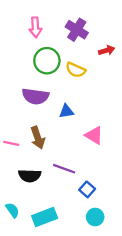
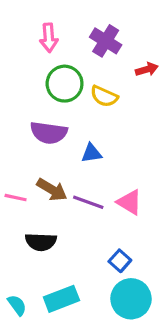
pink triangle: (94, 135) -> (129, 202), moved
brown arrow: (38, 138) -> (52, 190), turned -40
purple line: (64, 169) -> (88, 202), moved
cyan semicircle: (12, 210) -> (17, 305), moved
cyan circle: (95, 217) -> (131, 299), size x1.6

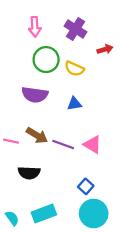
blue triangle: (91, 153) -> (74, 104), moved

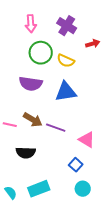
blue triangle: (74, 104) -> (66, 92), size x1.6
pink triangle: (92, 144) -> (87, 140), moved
cyan circle: (94, 214) -> (83, 189), size x0.6

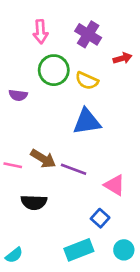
purple semicircle: (31, 84) -> (18, 95), moved, size x0.6
cyan rectangle: (39, 189) -> (79, 250), moved
cyan circle: (83, 189) -> (124, 250), moved
cyan semicircle: (11, 193) -> (14, 255), turned 88

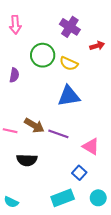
pink arrow: (41, 32) -> (15, 25), moved
purple semicircle: (18, 95) -> (14, 75), turned -88
cyan semicircle: (14, 255) -> (11, 202), turned 64

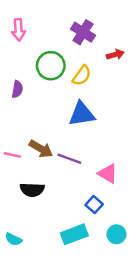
yellow semicircle: (69, 64) -> (82, 76), turned -78

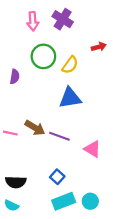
pink arrow: (19, 30) -> (33, 21), moved
purple cross: (83, 32) -> (63, 19), moved
black semicircle: (32, 190) -> (16, 182), moved
blue square: (94, 205) -> (57, 177), moved
cyan circle: (116, 234) -> (90, 201), moved

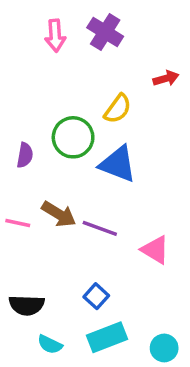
green circle: (43, 56) -> (73, 137), moved
purple semicircle: (15, 77) -> (25, 155), moved
blue triangle: (70, 98) -> (118, 164), turned 30
cyan circle: (90, 201) -> (164, 348), moved
cyan semicircle: (11, 205) -> (50, 344), moved

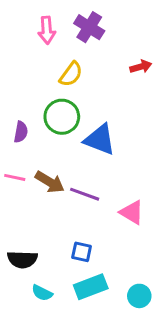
yellow semicircle: (118, 109) -> (71, 74), moved
pink line: (18, 223) -> (15, 177), moved
blue square: (96, 296) -> (82, 252), turned -30

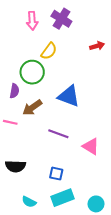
green circle: (62, 117) -> (32, 72), moved
brown arrow: (50, 182) -> (32, 108), moved, turned 114
black semicircle: (22, 259) -> (15, 166), moved

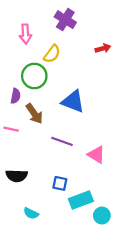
pink arrow: (32, 21) -> (25, 34), moved
brown arrow: (32, 108) -> (34, 114), turned -90
cyan rectangle: (63, 198) -> (81, 200), moved

